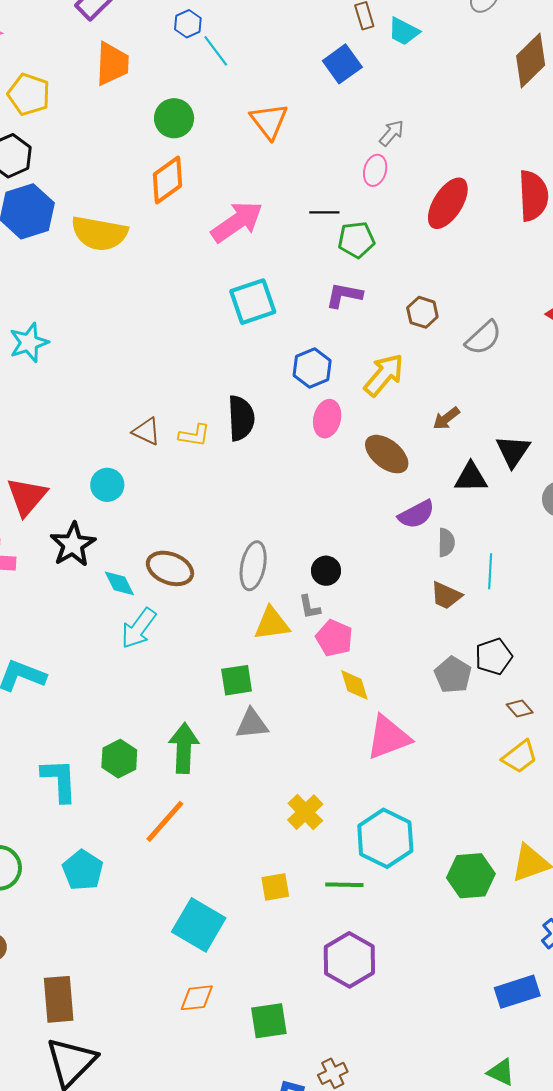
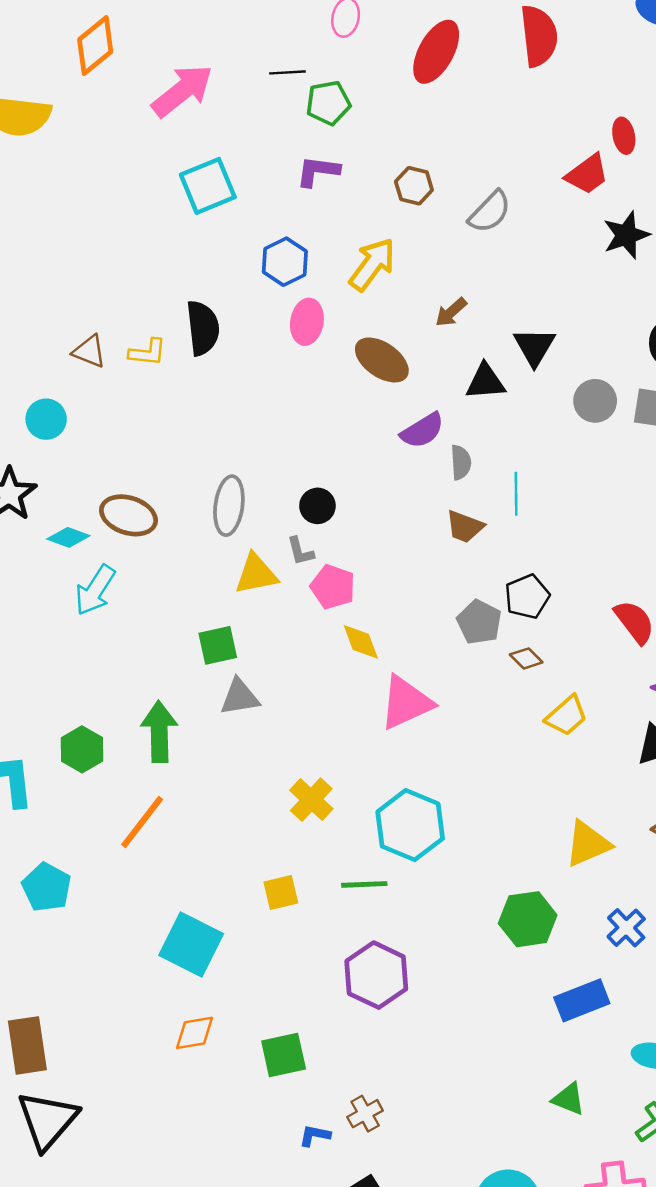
cyan diamond: (119, 583) -> (68, 537), turned -40
brown diamond: (520, 709) -> (526, 658), moved
green hexagon: (471, 876) -> (528, 919), moved

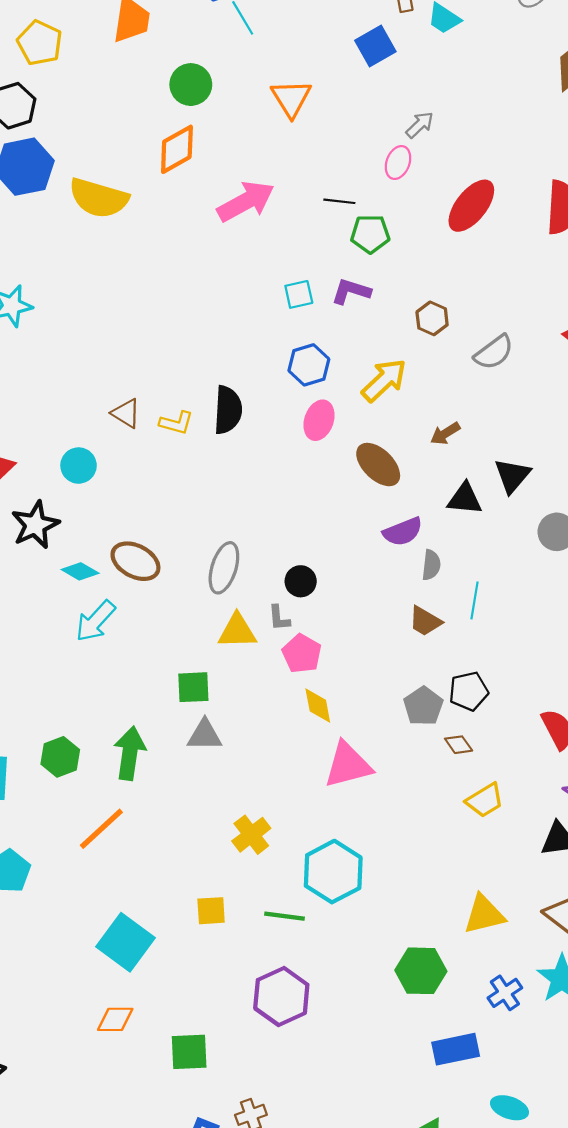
cyan square: (208, 186) -> (299, 294), moved, size x0.6

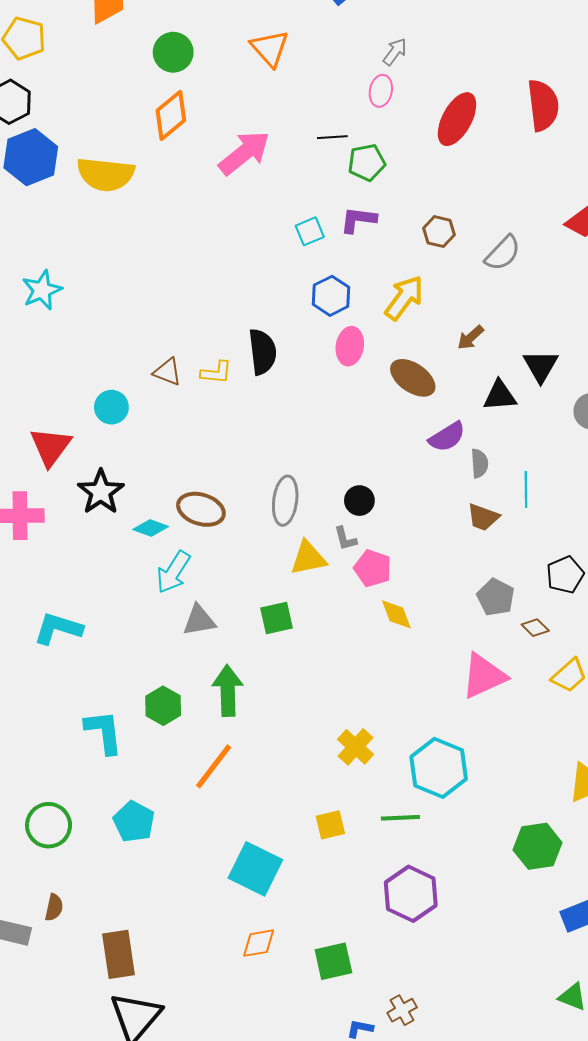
cyan circle: (79, 466) -> (111, 407), moved
black pentagon: (469, 691) -> (565, 575), moved
gray triangle: (205, 735) -> (199, 620), moved
pink triangle: (348, 765) -> (484, 676), moved

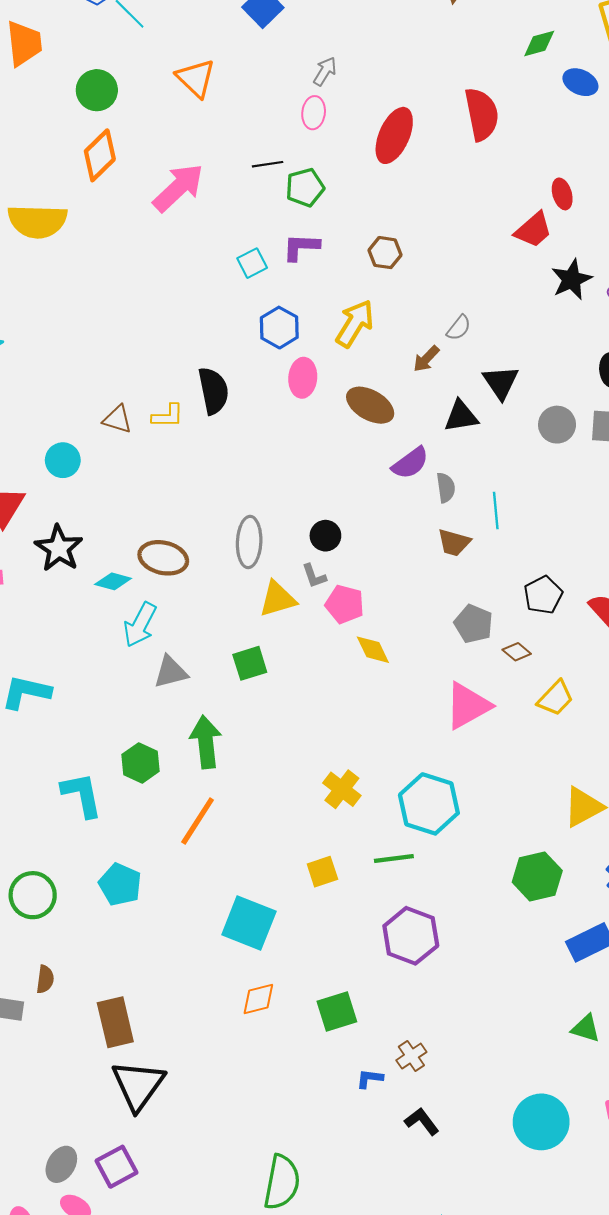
gray semicircle: (503, 253) -> (459, 328), moved, size x0.7

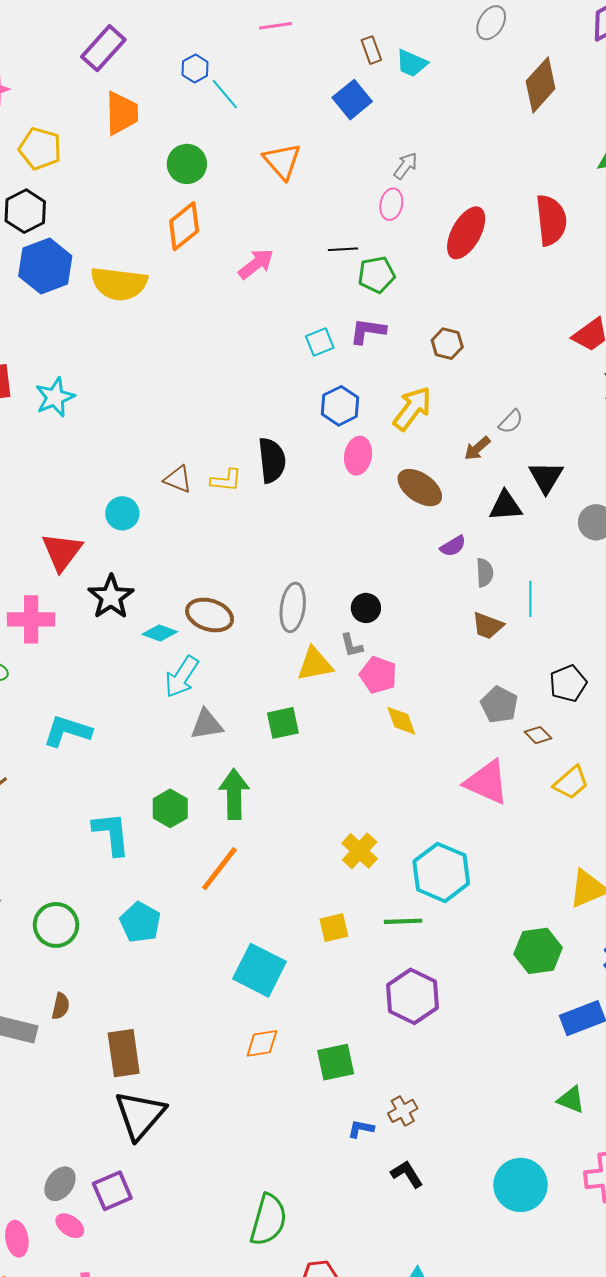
pink arrow: (178, 188) -> (256, 264), size x0.7
purple semicircle: (410, 463) -> (453, 546), size x0.7
pink triangle: (468, 706) -> (487, 782), turned 48

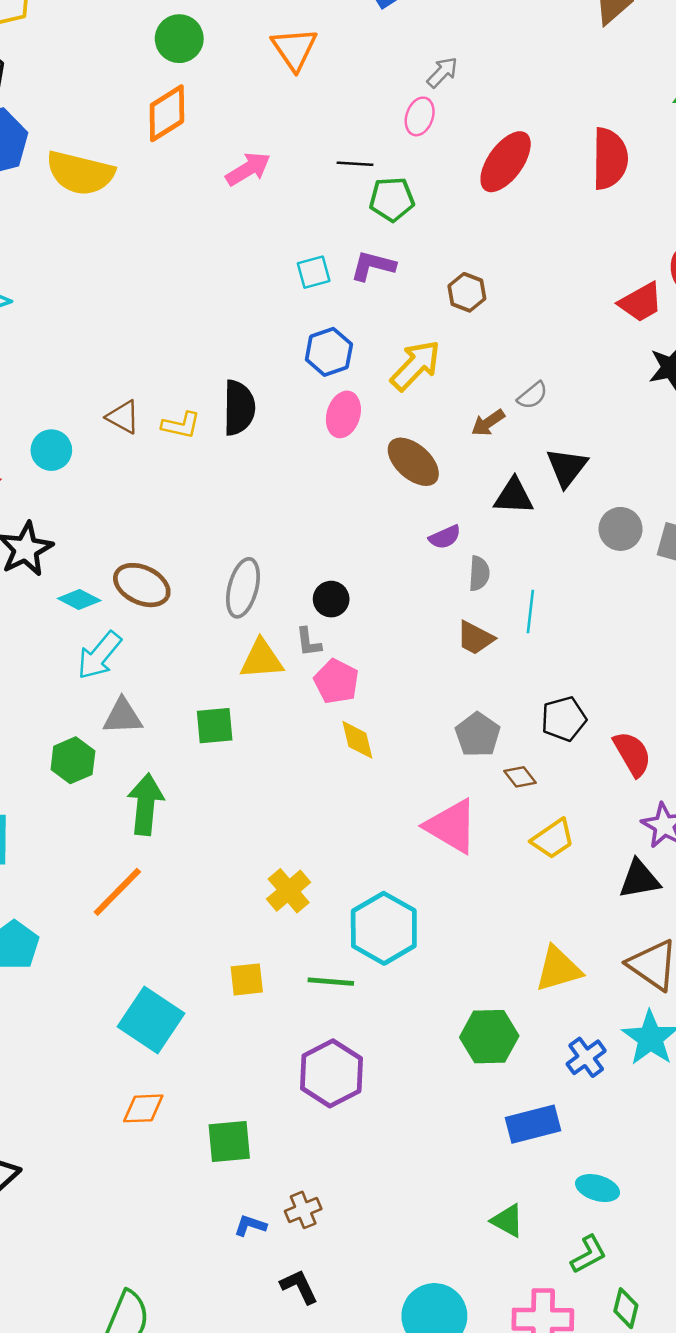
green hexagon: (170, 808) -> (73, 760), moved

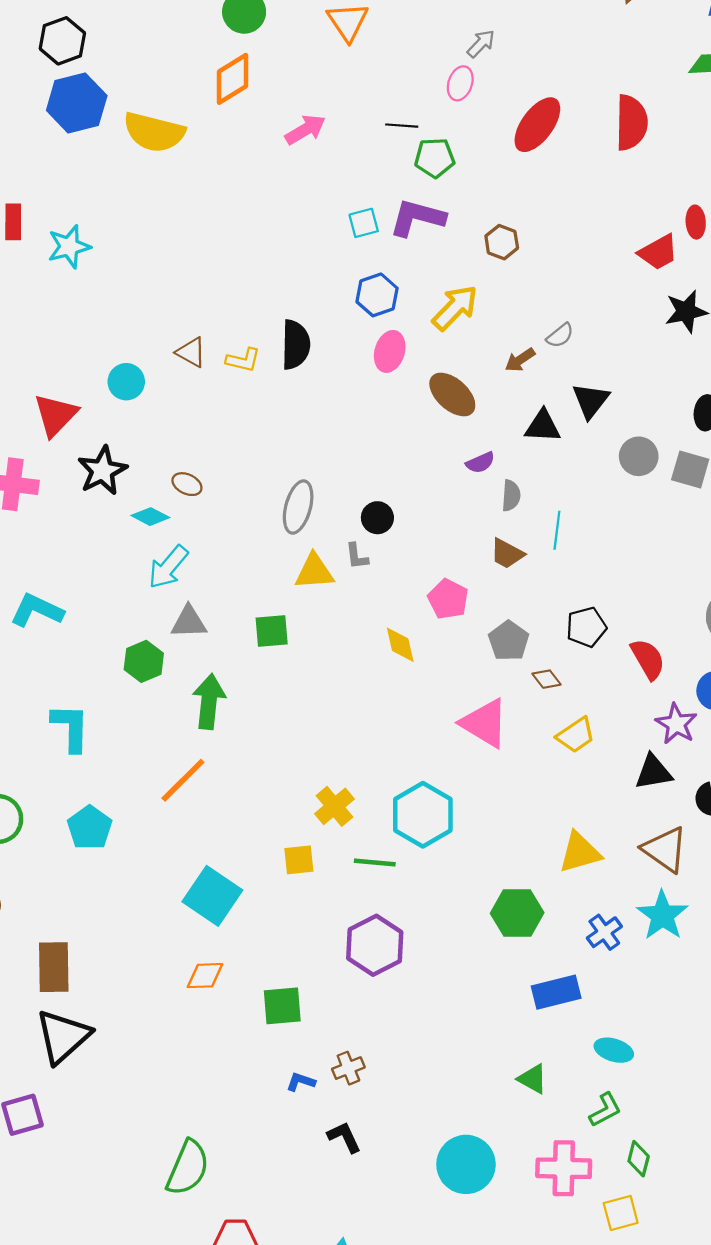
purple L-shape: (373, 266) -> (417, 218), size x1.4
brown ellipse: (142, 585) -> (187, 484), moved, size x0.6
pink pentagon: (336, 681) -> (448, 599), moved
yellow cross: (289, 891) -> (334, 806), moved

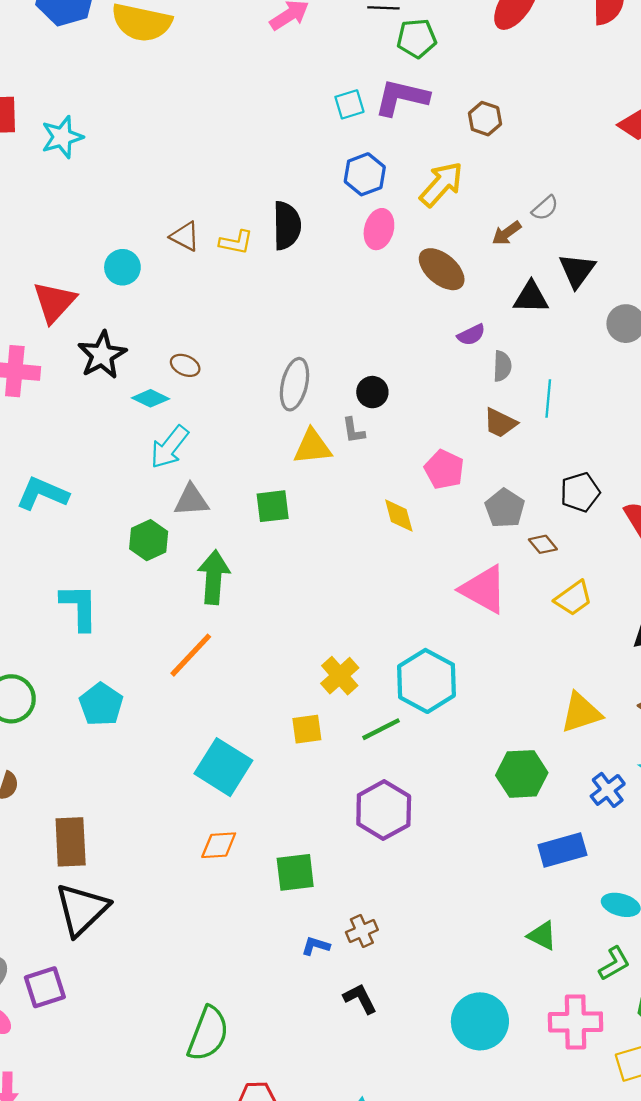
green line: (375, 863) -> (381, 729), turned -30

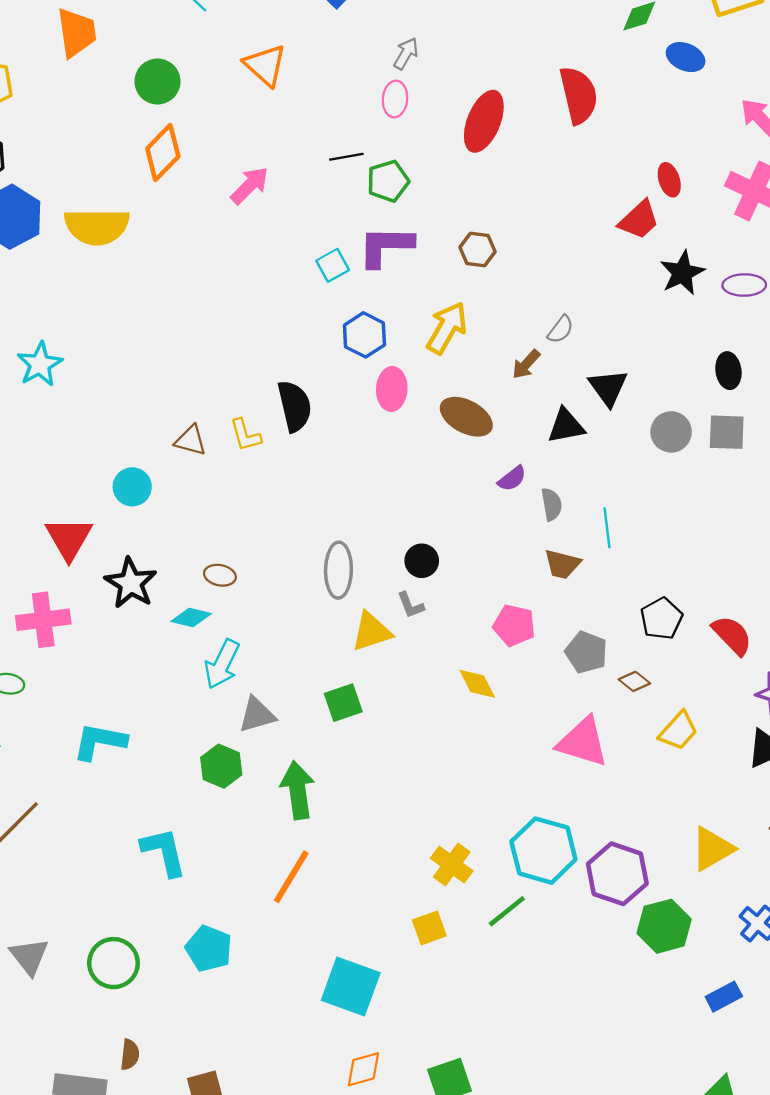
yellow L-shape: (236, 242) -> (245, 435), turned 76
purple hexagon: (384, 810) -> (617, 874), moved
blue rectangle: (562, 850) -> (724, 997), size x0.7

